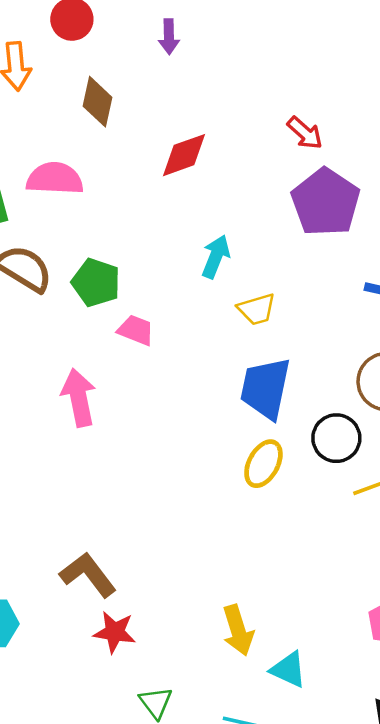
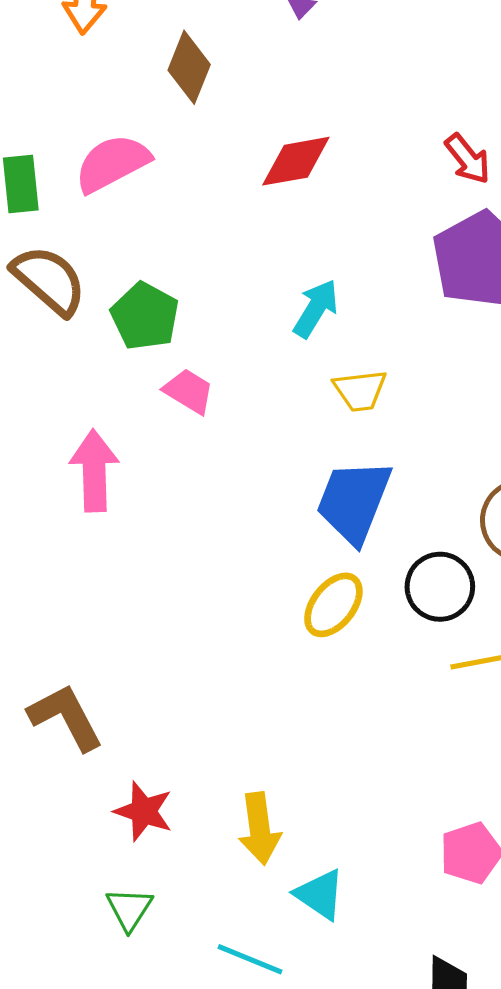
pink semicircle: (55, 179) -> (112, 163), turned -40
red star: (115, 632) -> (144, 811), moved

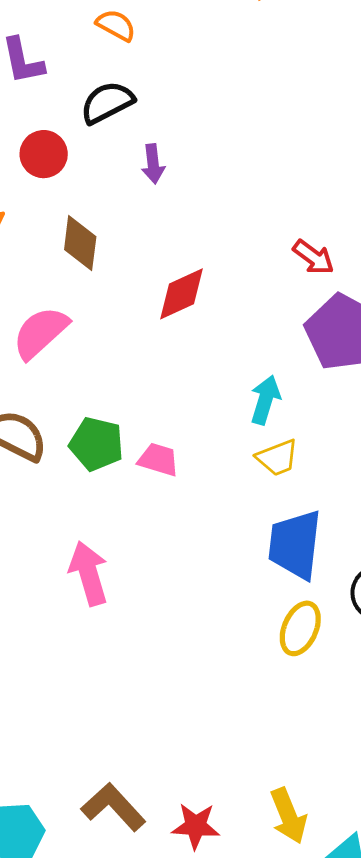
cyan arrow: (316, 309) -> (265, 400), moved
pink trapezoid: (189, 391) -> (158, 460), moved
brown L-shape: (66, 717) -> (113, 807), moved

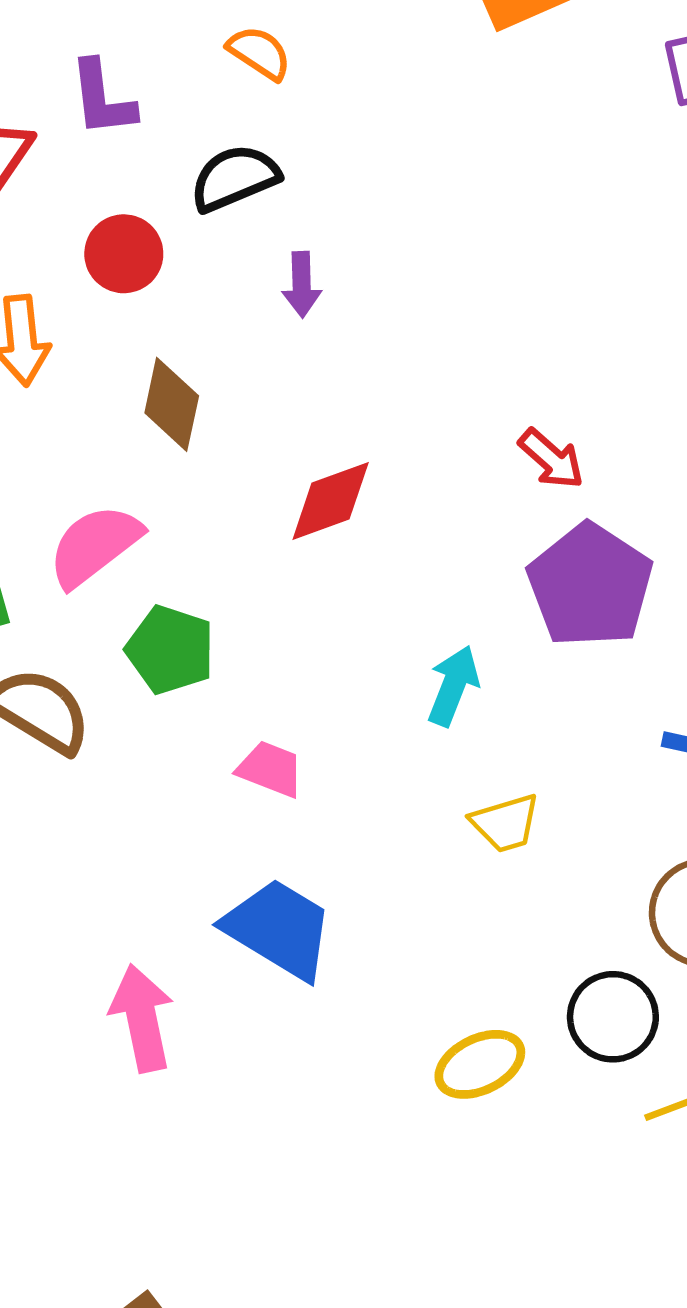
green pentagon: (96, 444) -> (170, 650), moved
yellow trapezoid: (277, 458) -> (505, 823), moved
blue trapezoid: (295, 544) -> (279, 929), moved, turned 110
pink arrow: (89, 573) -> (142, 1018), moved
yellow ellipse: (300, 628) -> (480, 1064), turned 36

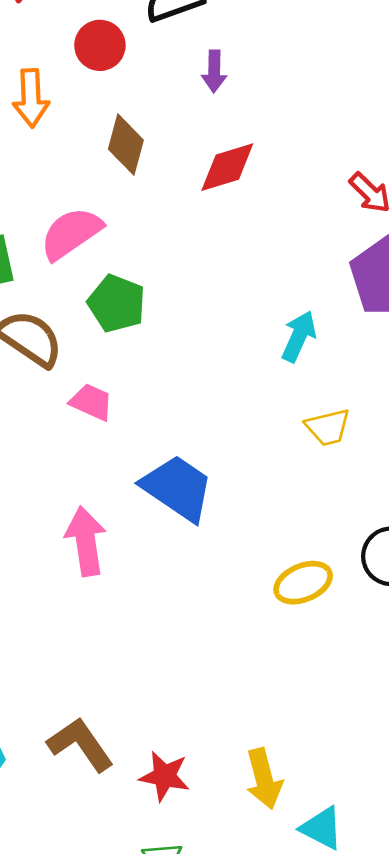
red diamond: (331, 501) -> (227, 167), moved
pink trapezoid: (270, 769) -> (91, 402), moved

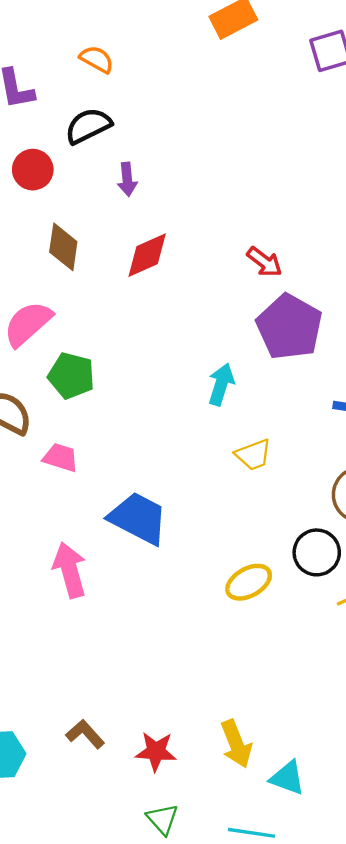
brown L-shape: (80, 744) -> (85, 734), size x0.7

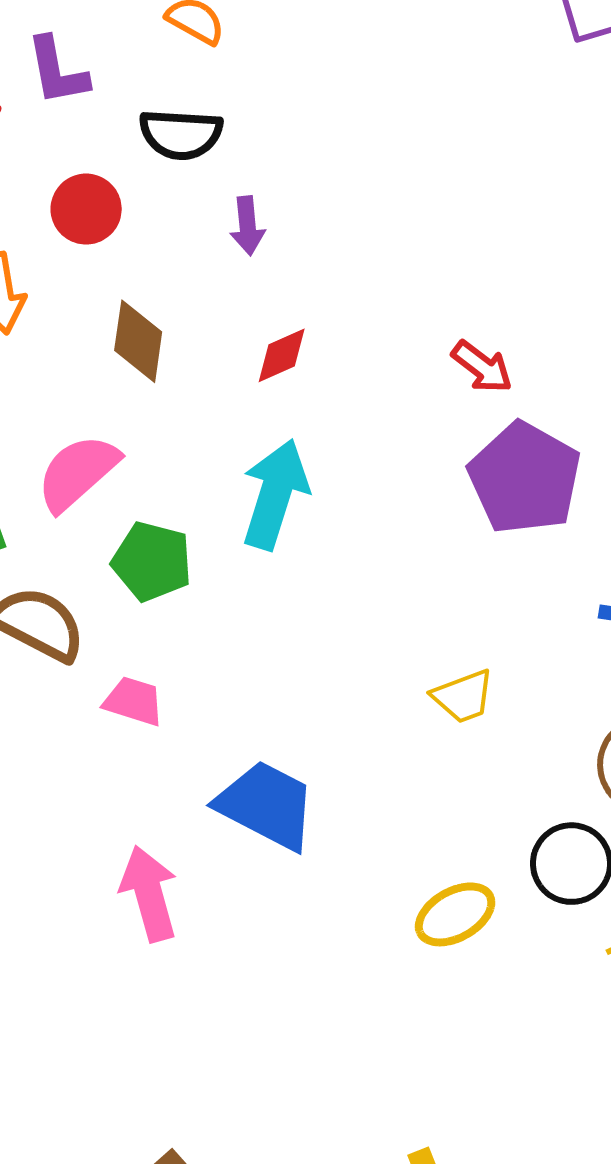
black semicircle: (88, 126) -> (181, 134), turned -150
red diamond: (147, 255) -> (282, 355), size x0.7
cyan arrow: (221, 384) -> (275, 494), moved, size x1.5

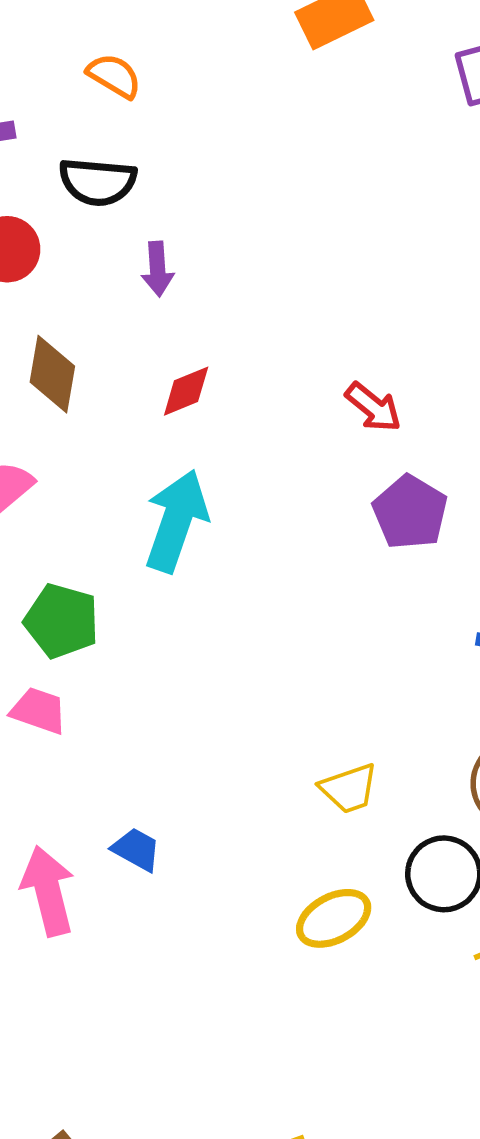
purple pentagon: (525, 478) -> (410, 512), size x0.7
green pentagon: (152, 561) -> (62, 621), moved
yellow trapezoid: (463, 696) -> (349, 788), moved
blue trapezoid: (266, 805) -> (136, 849), moved, size x0.5

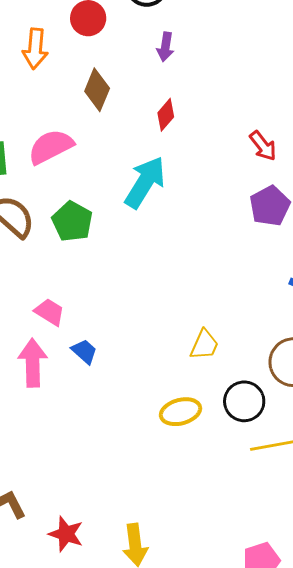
red diamond: (186, 391) -> (166, 115), turned -40
pink trapezoid: (39, 711) -> (50, 312), moved
yellow trapezoid: (349, 788) -> (204, 345), turned -60

